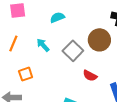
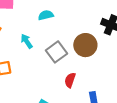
red semicircle: (90, 76) -> (70, 80), turned 72

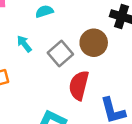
red semicircle: (70, 80) -> (79, 85), size x1.6

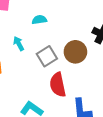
red semicircle: (79, 85) -> (58, 85), turned -35

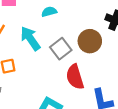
cyan arrow: (19, 44) -> (30, 38), size x1.6

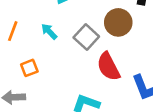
cyan arrow: (30, 38) -> (49, 31), size x0.6

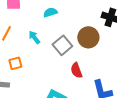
red semicircle: (108, 67) -> (76, 70), size x0.7

